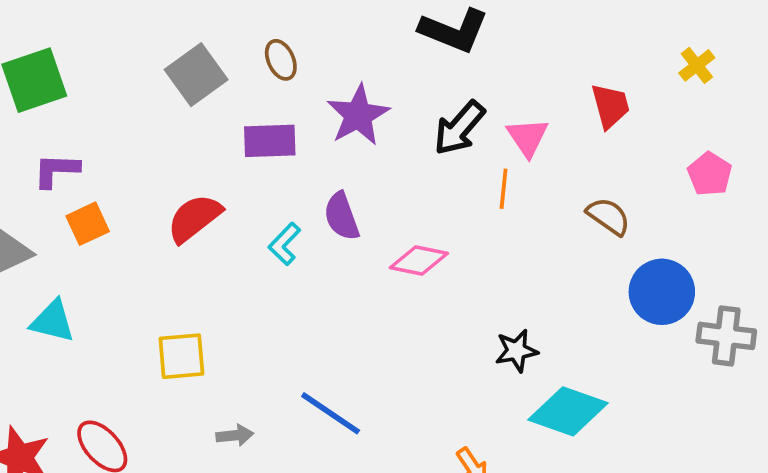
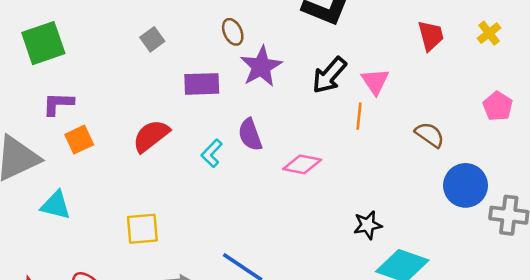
brown ellipse: (281, 60) -> (233, 32), moved
gray square: (196, 75) -> (152, 39), size x0.6
red trapezoid: (610, 106) -> (431, 36), moved

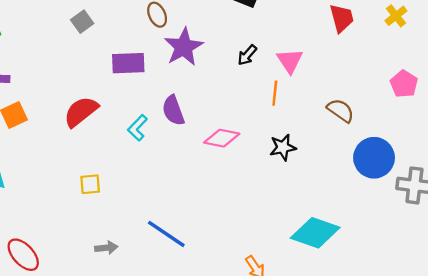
black arrow: (329, 75) -> (247, 55), size x0.6
black star: (368, 225) -> (283, 147), moved
yellow square: (142, 229) -> (90, 184), moved, size x0.7

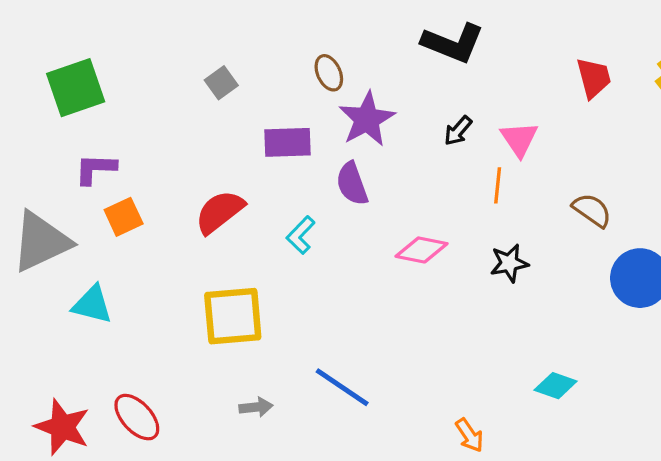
purple semicircle: (173, 110) -> (352, 184), moved
yellow square: (90, 184) -> (233, 316), size x2.0
cyan diamond: (315, 233) -> (556, 386), size x0.6

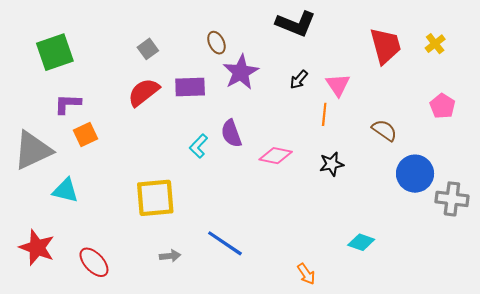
red trapezoid: (594, 78) -> (385, 46), size x1.4
purple semicircle: (352, 184) -> (231, 133), moved
red semicircle: (220, 212) -> (144, 92), moved
red star: (62, 427) -> (37, 247), moved

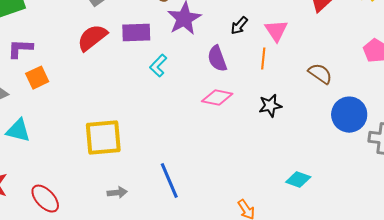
purple semicircle: (231, 133) -> (217, 59), moved
cyan L-shape: (199, 146) -> (158, 66), moved
blue line: (225, 243) -> (169, 181), turned 33

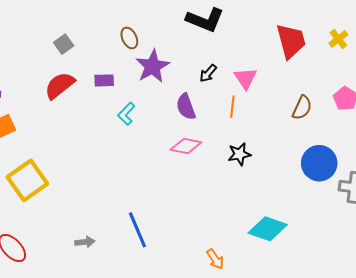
purple rectangle: (136, 33) -> (104, 80), size x0.7
brown semicircle: (320, 74) -> (302, 108), moved, turned 80
yellow square: (103, 138) -> (27, 180), moved, turned -30
cyan diamond: (298, 180) -> (268, 229), size x1.5

